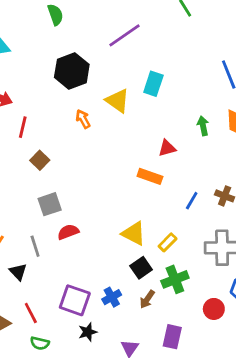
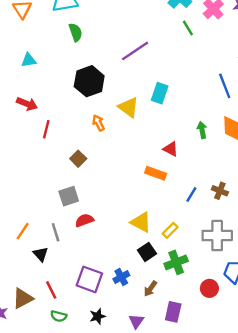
red triangle: (167, 148) -> (171, 149), turned 42
brown square: (40, 160) -> (78, 159), moved
brown arrow: (147, 299) -> (150, 289), moved
black star: (88, 332) -> (98, 316), moved

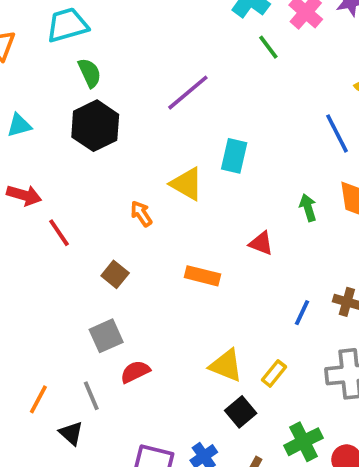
black hexagon: (89, 81) -> (95, 126), moved
red line: (46, 129) -> (59, 233), turned -42
orange rectangle: (156, 173) -> (203, 276), moved
green cross: (176, 262) -> (303, 442), moved

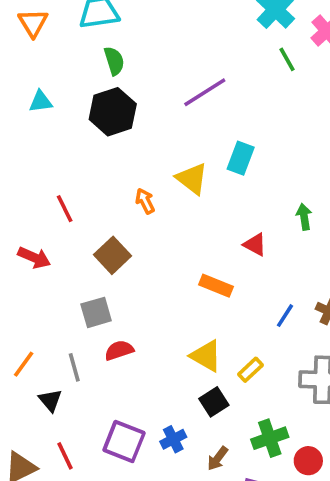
red arrow: (24, 195) -> (34, 258), moved
brown square: (115, 274) -> (112, 255), size x1.4
orange rectangle: (203, 276) -> (216, 286), moved

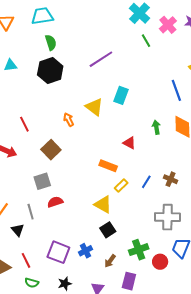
yellow rectangle: (251, 370) -> (121, 185), moved

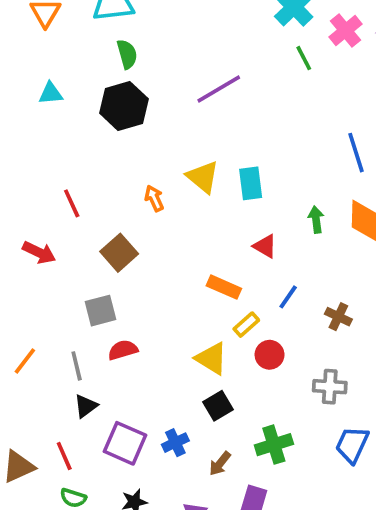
cyan rectangle: (121, 95) -> (251, 183), moved, turned -30
blue line: (146, 182) -> (288, 297), moved
gray cross: (167, 217) -> (330, 387), size x0.7
black triangle: (18, 230) -> (86, 406), moved, turned 32
red circle: (160, 262) -> (270, 355), moved

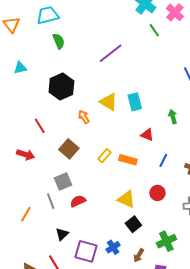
black hexagon: (124, 106) -> (61, 86), moved
yellow rectangle: (246, 325) -> (105, 156), moved
gray line: (77, 366) -> (51, 201), moved

